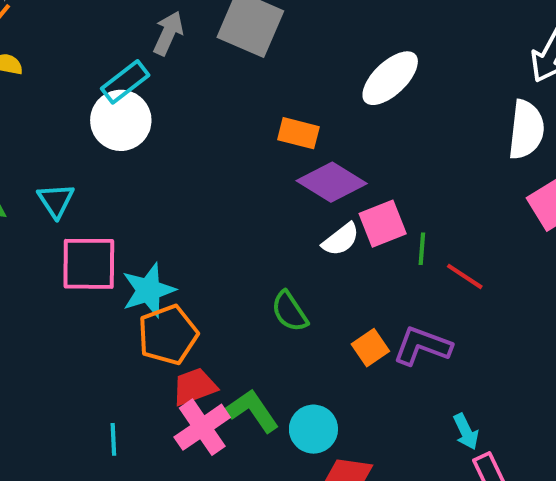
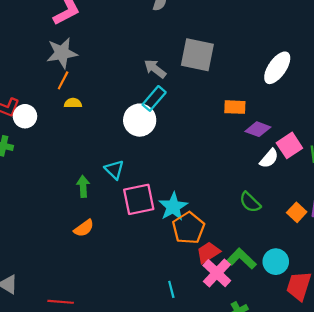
gray arrow: (168, 33) -> (155, 69), turned -65
cyan rectangle: (125, 82) -> (154, 98), moved
purple diamond: (332, 182) -> (258, 129), size x0.7

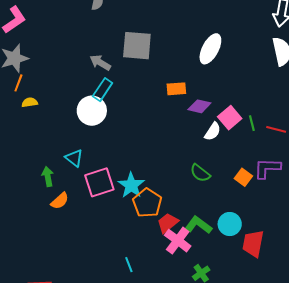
orange semicircle: (84, 228) -> (60, 201), moved
cyan line: (171, 289) -> (129, 265), moved

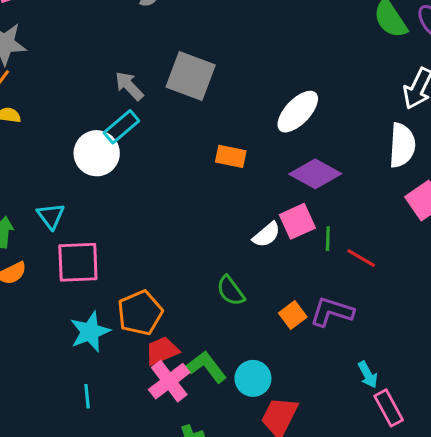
purple diamond: (199, 106) -> (315, 174), moved, size x1.4
cyan star: (131, 185) -> (90, 332), moved

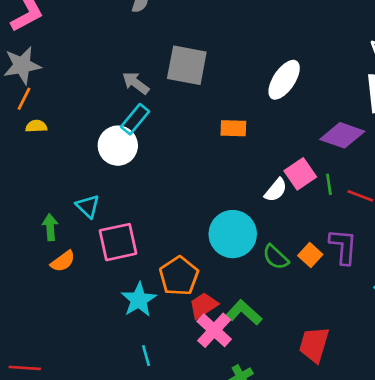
purple diamond: (315, 174) -> (342, 135), moved
green semicircle: (231, 291) -> (276, 257), moved
purple L-shape: (332, 312) -> (343, 246), turned 87
cyan circle: (253, 378) -> (233, 234), moved, size x1.5

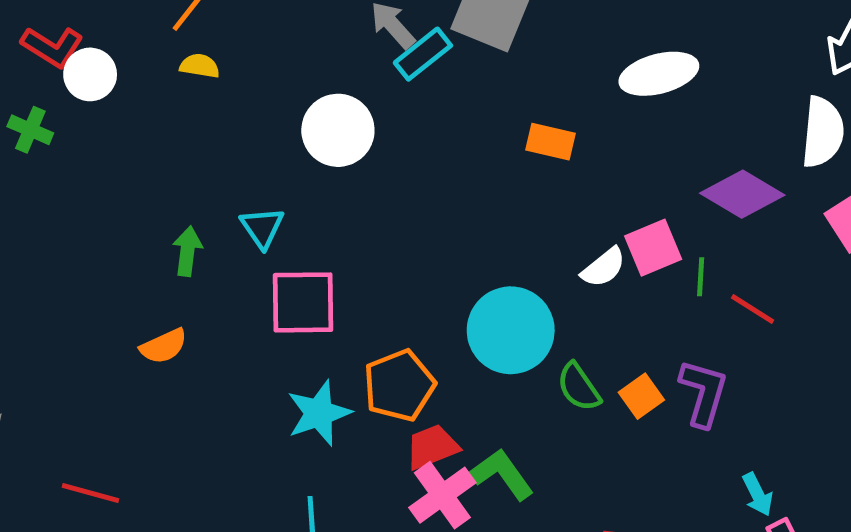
white ellipse: (284, 80) -> (659, 74), turned 30
cyan rectangle: (135, 119) -> (423, 54), moved
orange semicircle: (63, 261) -> (164, 346), moved

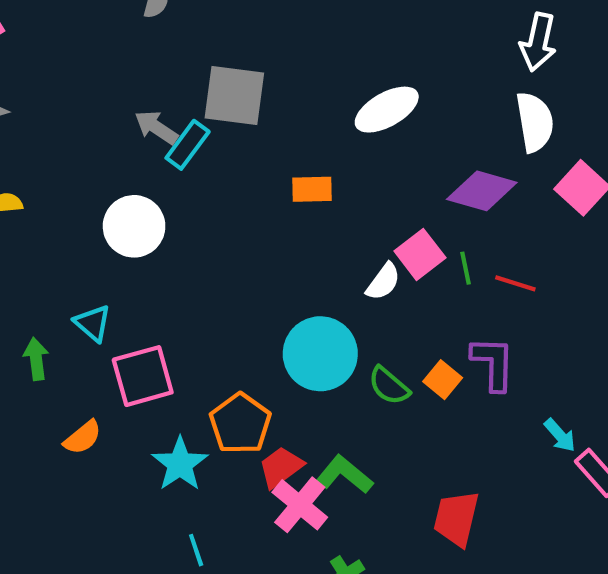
orange semicircle: (164, 346) -> (83, 437), moved

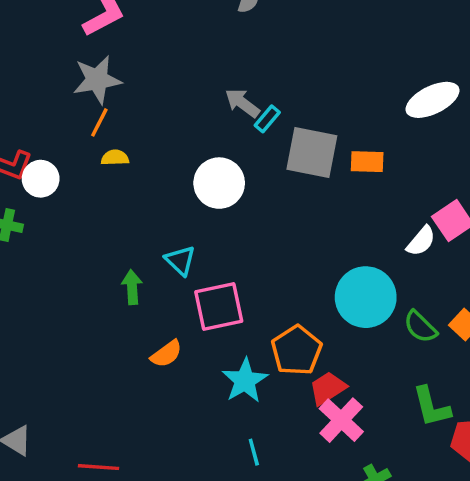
gray square: (234, 96) -> (312, 152), moved
cyan rectangle: (188, 145) -> (267, 119), size x0.7
green L-shape: (345, 475) -> (431, 407), moved, turned -147

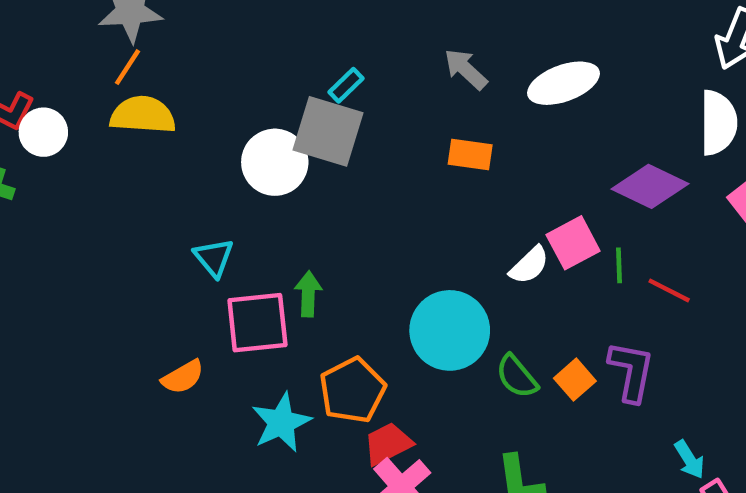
gray arrow: (242, 103) -> (466, 69), moved
gray square: (312, 152) -> (328, 131), moved
yellow semicircle: (115, 158) -> (143, 115), size x1.8
green arrow: (132, 287) -> (308, 294), moved

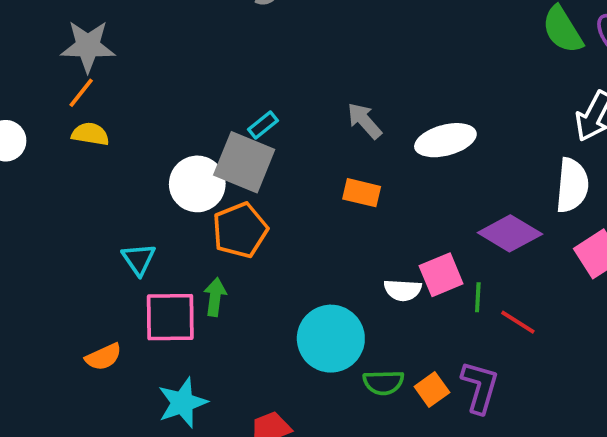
yellow semicircle: (143, 115) -> (90, 134), size x0.7
white semicircle: (529, 265) -> (403, 290), turned 42
green semicircle: (517, 377) -> (383, 382), turned -57
orange pentagon: (352, 390) -> (240, 230), moved

